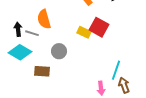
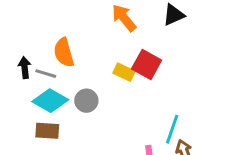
cyan diamond: (20, 52) -> (50, 101), moved
brown rectangle: (42, 71) -> (47, 131), moved

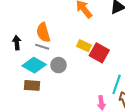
red square: (147, 65) -> (99, 53), moved
gray line: (46, 74) -> (42, 47), moved

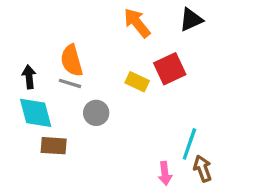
red square: (99, 53) -> (170, 69), moved, turned 36
cyan diamond: (34, 65) -> (36, 113), moved, turned 45

